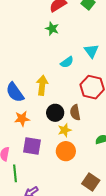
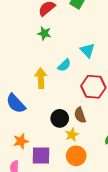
yellow arrow: (42, 85) -> (41, 78), moved
orange star: (22, 119) -> (21, 141), moved

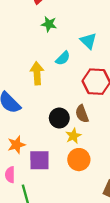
green star: (44, 33) -> (49, 24), moved

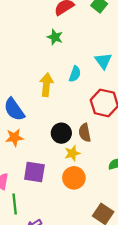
green star: (49, 24) -> (55, 37), moved
cyan semicircle: (63, 58) -> (75, 74), turned -35
orange star: (16, 145) -> (14, 137), moved

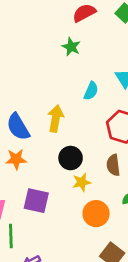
yellow arrow: (46, 85) -> (56, 118), moved
brown semicircle: (85, 133) -> (113, 165), moved
orange circle: (74, 178) -> (96, 214), moved

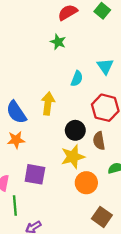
black circle: (71, 158) -> (75, 130), moved
yellow star: (82, 182) -> (73, 157), size x1.5

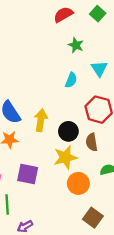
green star: (58, 42) -> (76, 45), moved
yellow arrow: (48, 104) -> (41, 120), moved

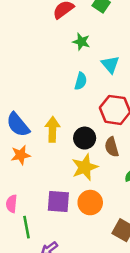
purple square: (28, 174) -> (58, 202), moved
orange circle: (78, 183) -> (90, 203), moved

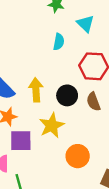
yellow star: (85, 167) -> (52, 125), moved
purple square: (58, 202) -> (21, 141), moved

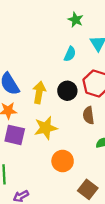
black circle: (67, 95) -> (67, 91), moved

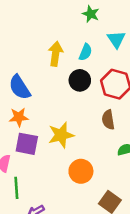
black circle: (67, 91) -> (80, 80), moved
yellow arrow: (39, 92) -> (56, 54), moved

